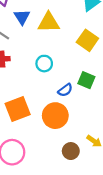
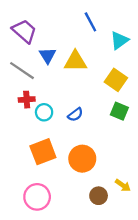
cyan circle: (44, 64) -> (44, 112), moved
green square: (86, 80) -> (119, 111), moved
blue semicircle: (65, 90) -> (75, 115), moved

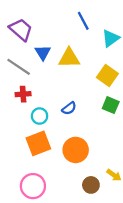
cyan circle: (44, 112) -> (40, 116), moved

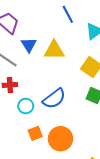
blue semicircle: (69, 108) -> (54, 99), size x1.6
orange square: (38, 143) -> (35, 133), moved, size x0.6

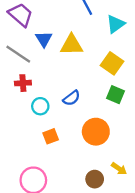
blue semicircle: (54, 99) -> (72, 98), size x0.7
orange circle: (60, 139) -> (96, 132), moved

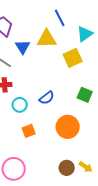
yellow triangle: (72, 45) -> (47, 39), moved
yellow square: (112, 63) -> (73, 58), moved, turned 30
yellow arrow: (119, 169) -> (86, 167), moved

